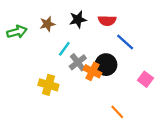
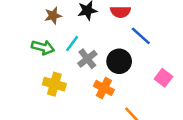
green arrow: (17, 32) -> (43, 47), moved, turned 30
orange cross: (92, 71) -> (104, 88), moved

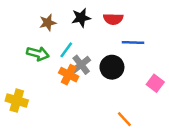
blue line: (141, 36) -> (133, 42), turned -40
yellow cross: (54, 84) -> (17, 101), moved
orange cross: (104, 88) -> (69, 75), moved

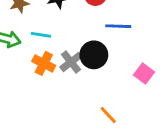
cyan line: (66, 50) -> (41, 35), turned 63
gray cross: (81, 65) -> (71, 62), moved

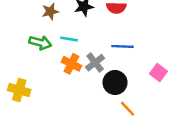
blue line: (118, 26) -> (122, 46), moved
black circle: (94, 55) -> (115, 83), moved

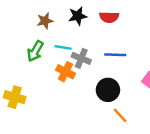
green arrow: (40, 43) -> (35, 51), turned 105
gray cross: (95, 63) -> (81, 58), moved, turned -30

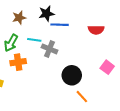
red semicircle: (109, 17) -> (96, 30), moved
blue line: (115, 55) -> (60, 25), moved
orange cross: (66, 72) -> (18, 62), moved, turned -35

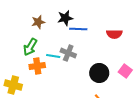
cyan line: (34, 40) -> (53, 56), moved
black circle: (72, 75) -> (99, 73), moved

